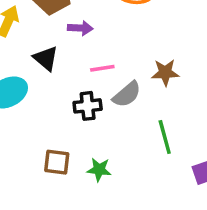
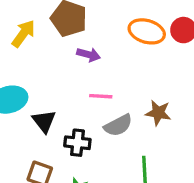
black triangle: (46, 58) -> (44, 121), moved
black cross: (88, 106) -> (77, 143), moved

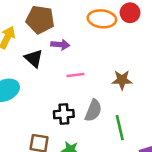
black triangle: (44, 121) -> (34, 58), moved
gray semicircle: (118, 125) -> (93, 111), moved, turned -30

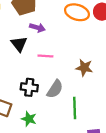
black triangle: (34, 58) -> (19, 44), moved

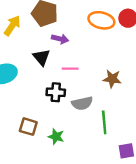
black cross: (29, 87) -> (56, 92), moved
gray semicircle: (55, 89) -> (82, 103), turned 48

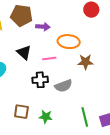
orange ellipse: (101, 20) -> (69, 42), moved
purple arrow: (60, 39) -> (43, 27), moved
green line: (104, 122) -> (85, 117), moved

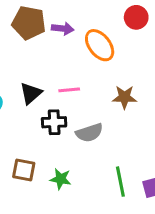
purple arrow: (43, 27) -> (63, 29), moved
orange ellipse: (69, 42) -> (100, 45), moved, turned 45
black triangle: (24, 52) -> (31, 93), moved, turned 35

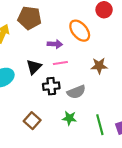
purple arrow: (63, 29) -> (55, 44), moved
brown square: (24, 170) -> (32, 121), turned 35
green star: (61, 179) -> (69, 118), moved

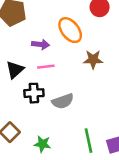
brown star: (99, 66) -> (93, 60), moved
green star: (69, 118) -> (42, 144), moved

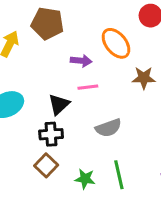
black triangle: (15, 70) -> (59, 104), moved
black cross: (34, 93) -> (51, 134), moved
green line: (88, 141) -> (119, 175), moved

